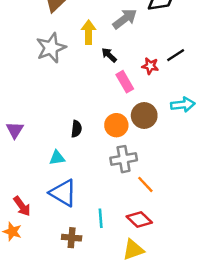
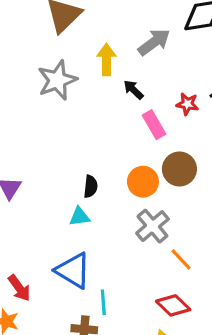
cyan triangle: (57, 158) -> (79, 217), moved
gray cross: (124, 159) -> (152, 226), turned -30
cyan line: (101, 218) -> (103, 302), moved

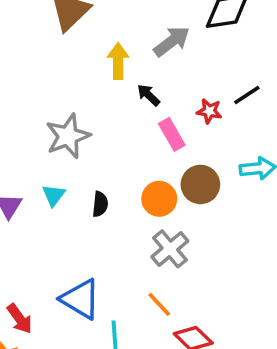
gray star: (57, 80) -> (68, 136), moved
cyan triangle: (79, 217) -> (54, 195), moved, turned -45
orange line: (181, 259) -> (159, 304), moved

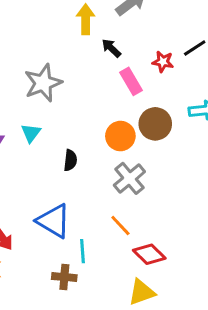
black semicircle: (100, 204) -> (70, 160), moved

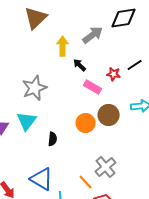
pink rectangle: (131, 81) -> (93, 87), turned -30
cyan triangle: (31, 133) -> (27, 121), size x1.5
gray cross: (129, 178) -> (106, 167), moved

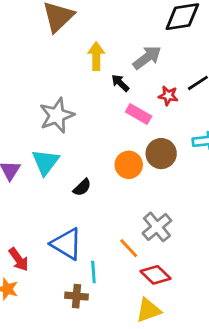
gray arrow: (93, 35) -> (147, 58), moved
black semicircle: (53, 139) -> (82, 187), turned 40

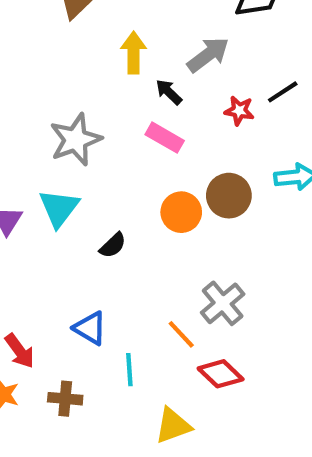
pink rectangle: (139, 114) -> (165, 138), moved
blue triangle: (67, 244) -> (90, 328), size x0.7
brown cross: (76, 296) -> (65, 399), moved
yellow triangle: (148, 310) -> (173, 426), moved

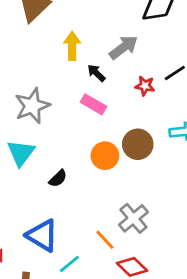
blue triangle: (90, 328) -> (42, 235), size x1.4
cyan line: (129, 370) -> (69, 264), turned 55

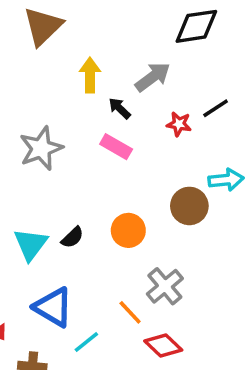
brown circle: (138, 144) -> (189, 206), moved
cyan triangle: (21, 153) -> (31, 244), moved
orange circle: (105, 156) -> (128, 230), moved

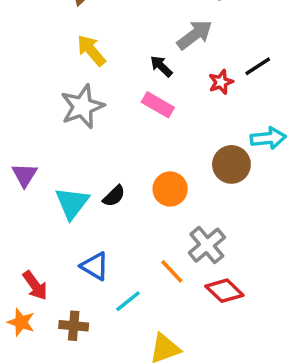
yellow arrow: (90, 75) -> (91, 50), moved, turned -40
red star: (179, 124) -> (221, 82), turned -30
blue triangle: (53, 307) -> (95, 266), size x0.7
red diamond: (163, 346) -> (224, 291), moved

